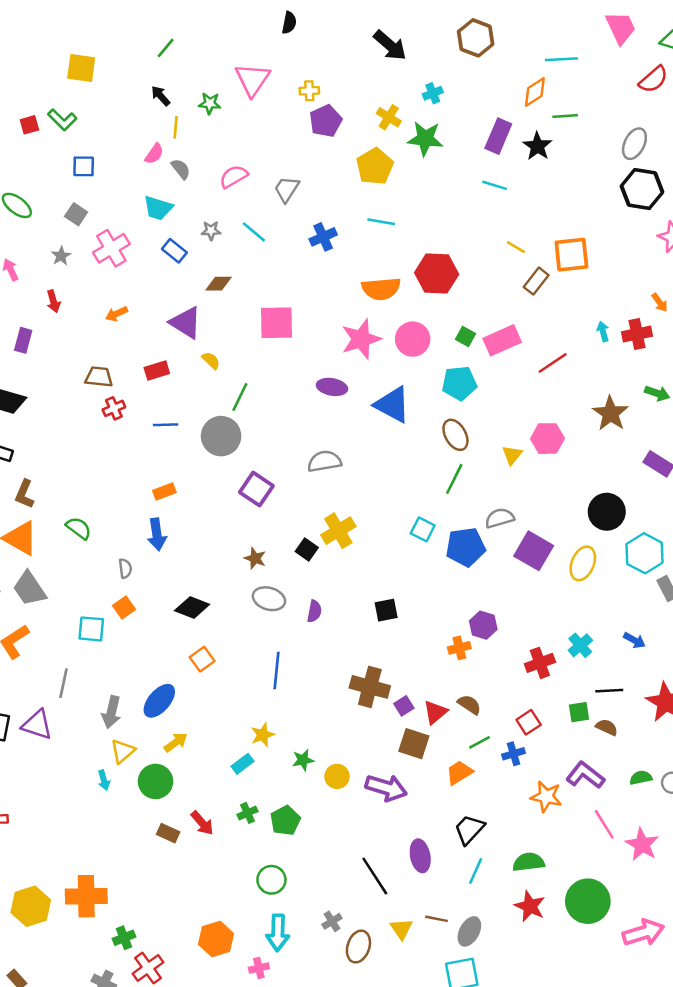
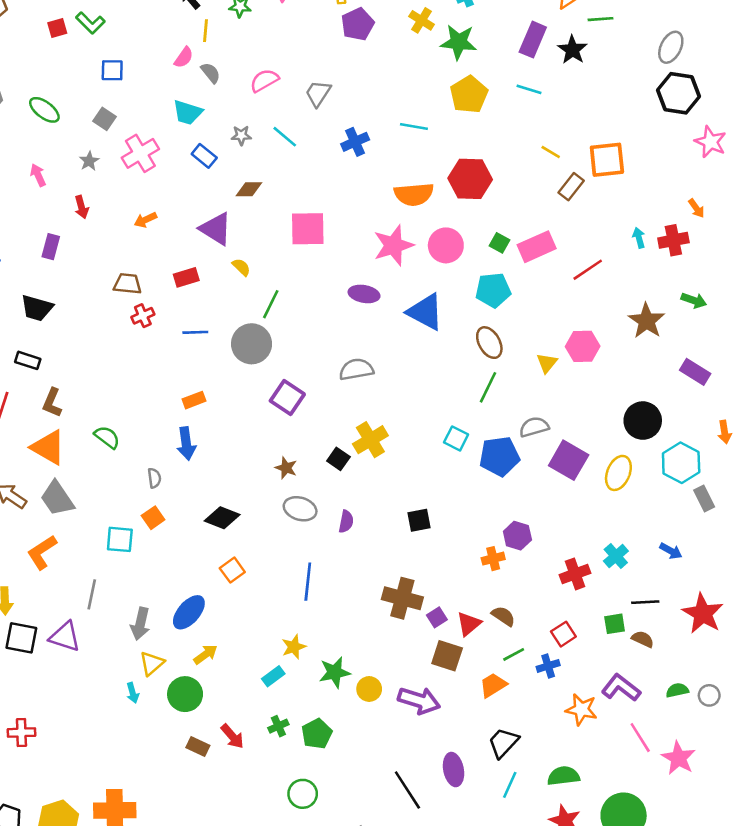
yellow pentagon: (375, 166) -> (469, 95), moved
green star: (303, 760) -> (335, 672), size x1.4

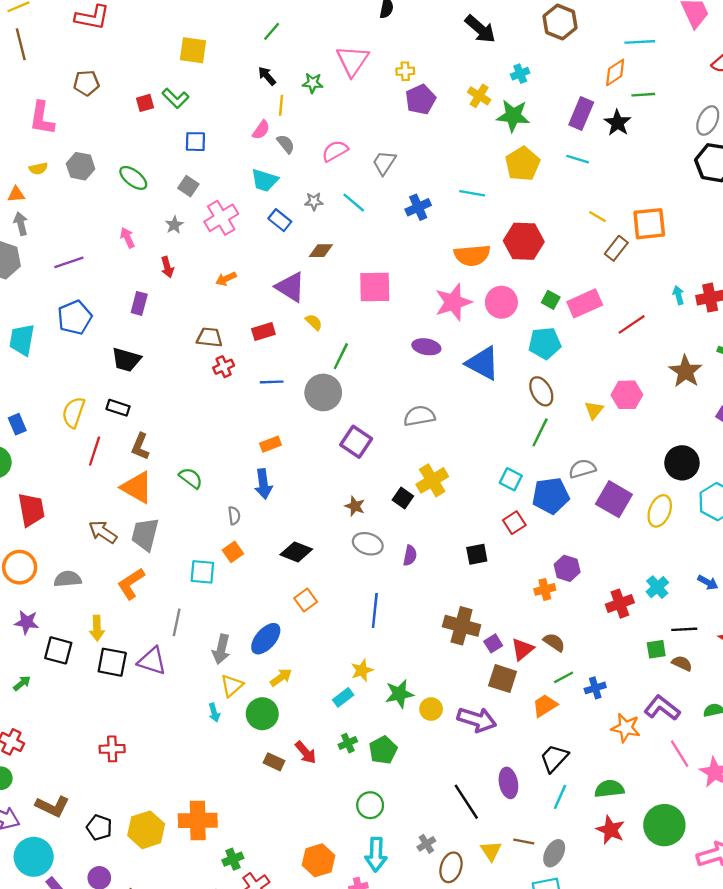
gray trapezoid: (57, 499) -> (145, 534), turned 48
red square: (563, 634) -> (514, 523), moved

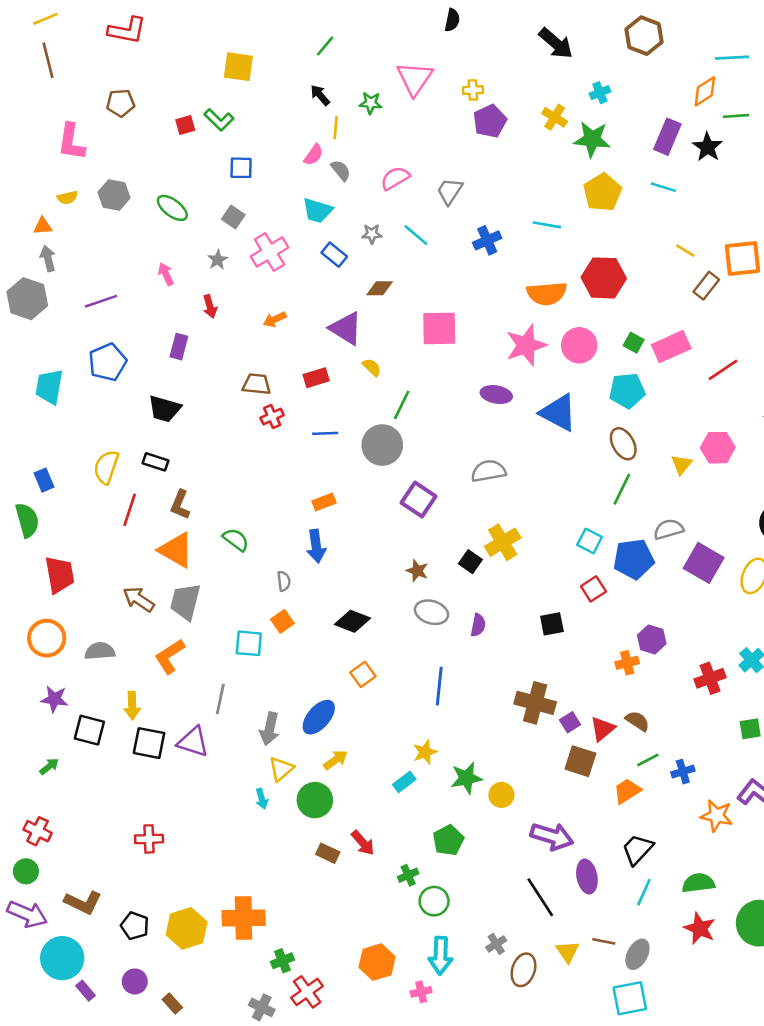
purple arrow: (477, 720) -> (552, 836), moved
green cross: (348, 743) -> (408, 875), moved

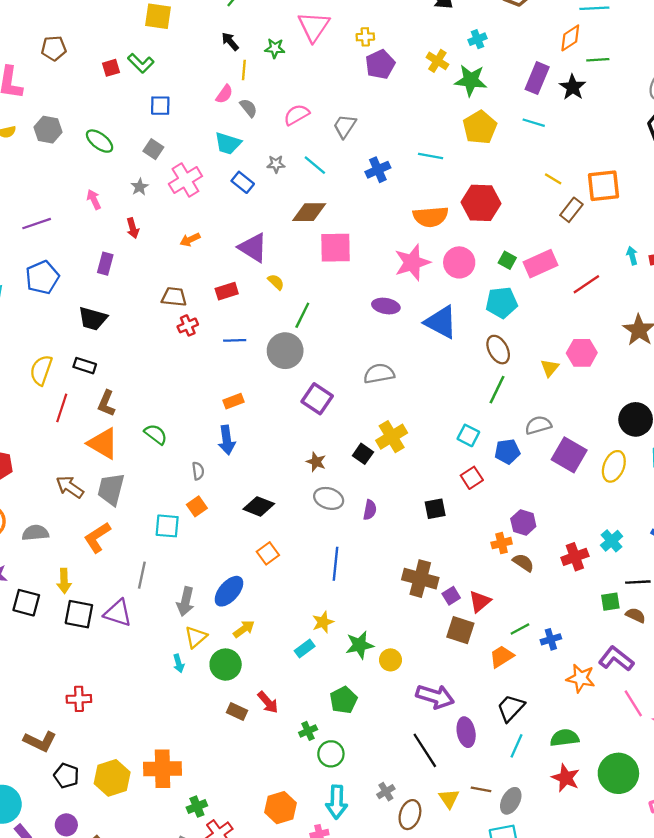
brown diamond: (380, 288) -> (309, 212), moved, size x1.4
blue pentagon: (634, 559) -> (507, 451), size x0.7
brown semicircle: (637, 721) -> (523, 563), moved
brown L-shape: (83, 902) -> (40, 741), moved

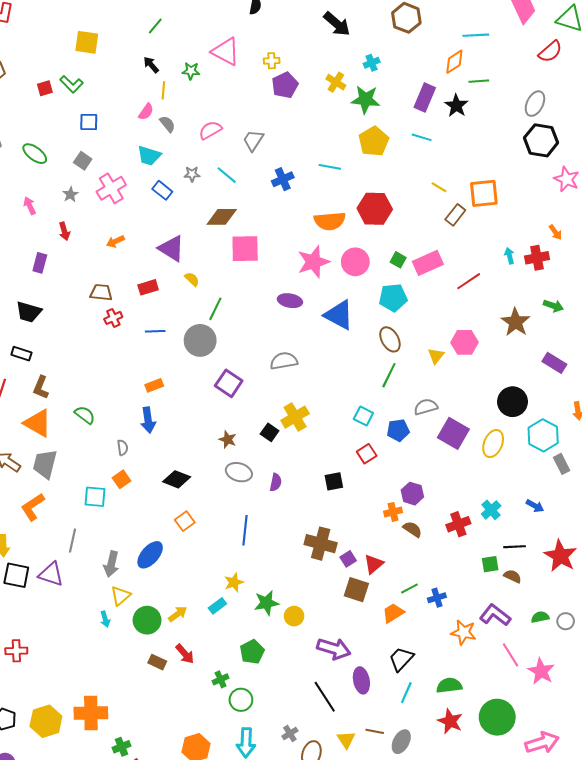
pink triangle: (314, 27) -> (226, 52), turned -36
yellow arrow: (244, 629) -> (178, 614), moved

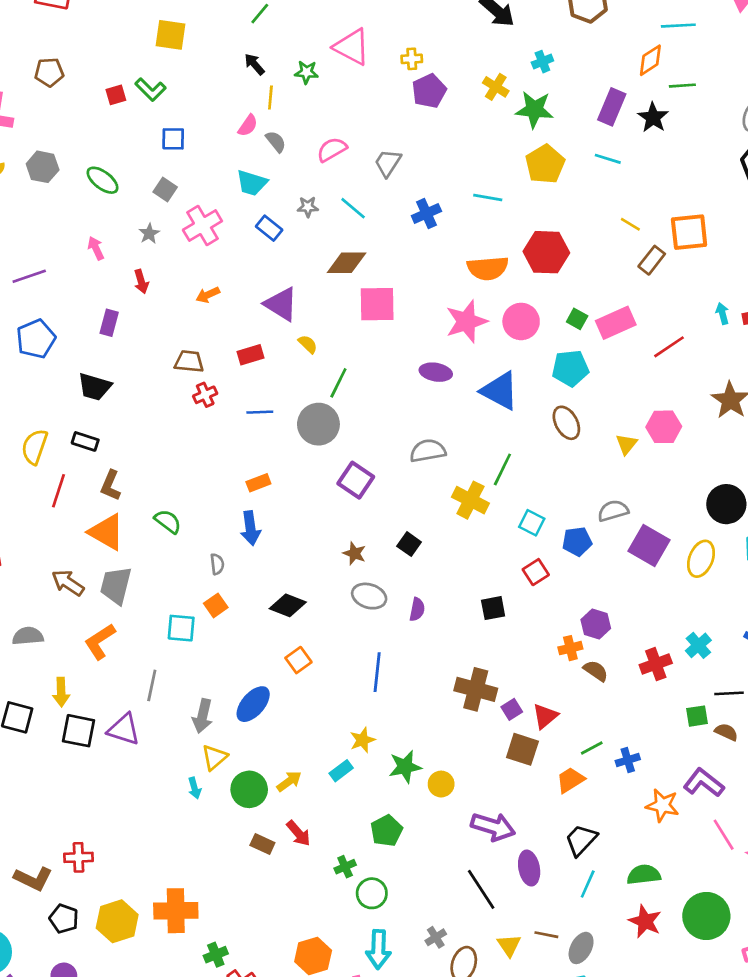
green line: (389, 375) -> (502, 469), moved
yellow cross: (295, 417) -> (470, 500), moved, turned -32
red cross: (16, 651) -> (79, 857), moved

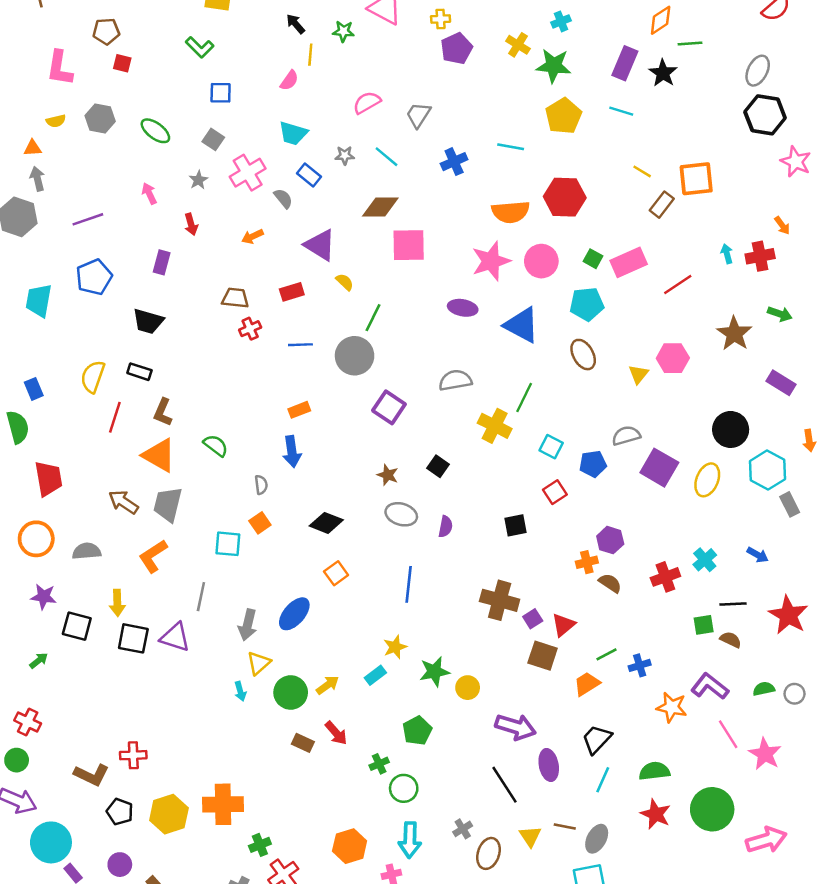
red square: (116, 95) -> (122, 63), moved, turned 30
gray semicircle: (276, 142) -> (283, 198), moved

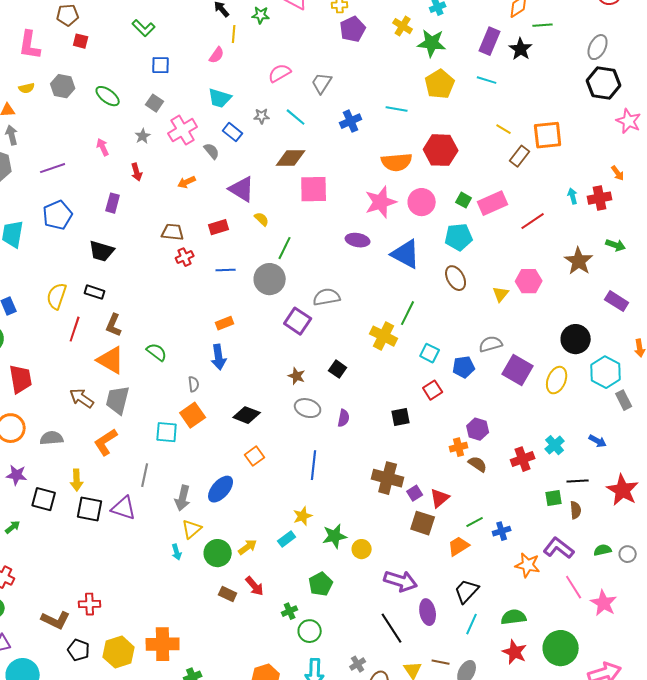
gray semicircle: (455, 380) -> (327, 297), moved
orange square: (260, 523) -> (193, 415), size x1.4
brown semicircle: (731, 640) -> (576, 510), turned 60

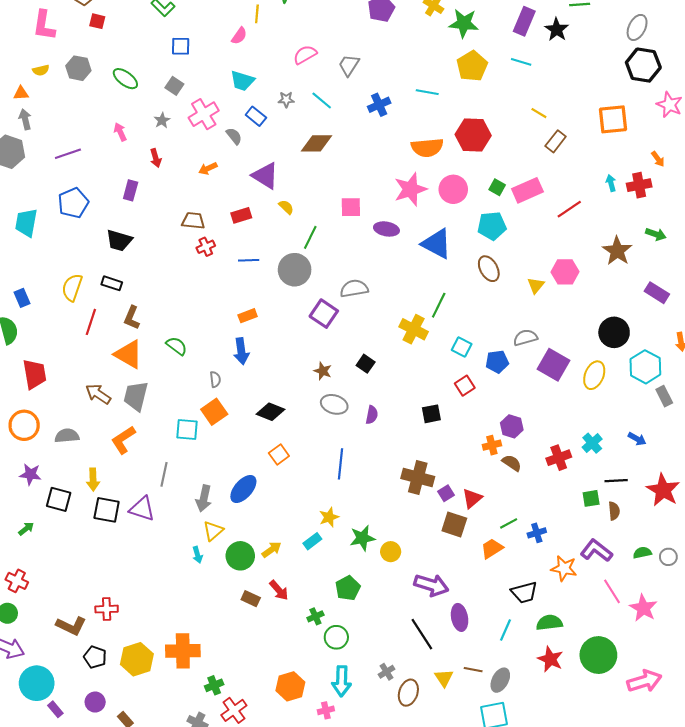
orange square: (548, 135) -> (613, 119), moved
pink square: (314, 189) -> (351, 207), moved, size x0.7
black trapezoid: (467, 591) -> (524, 592), moved, turned -148

